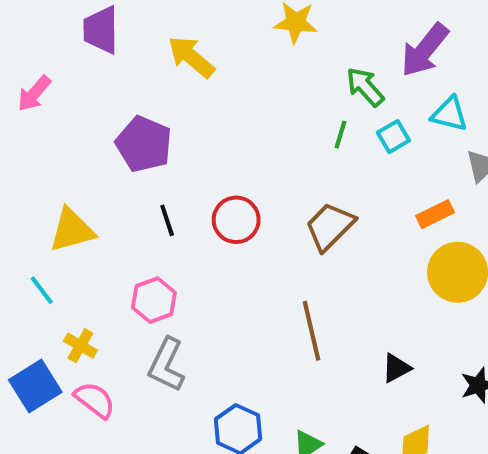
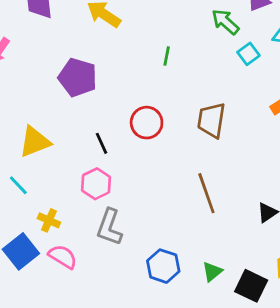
green line: (341, 135) -> (167, 56), moved
black line: (167, 220) -> (101, 143), moved
brown trapezoid: (330, 226) -> (211, 120), turned -30

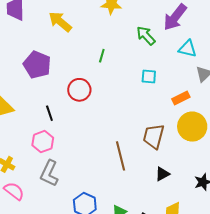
cyan square: (248, 54) -> (149, 77), moved, turned 35
brown trapezoid: (211, 120) -> (154, 136), moved
red circle: (147, 123) -> (79, 90), moved

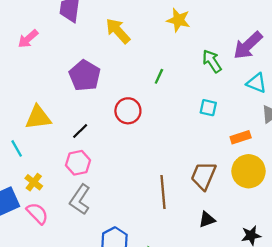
black line: (49, 113) -> (80, 131), moved, turned 56

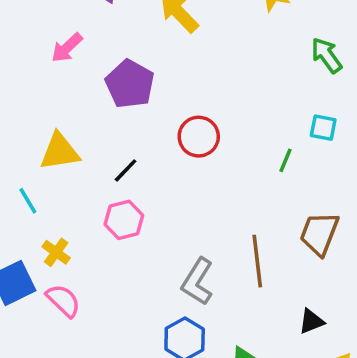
pink arrow: (28, 39) -> (67, 48), moved
green line: (159, 76) -> (286, 160), moved
gray L-shape: (80, 200) -> (197, 282), moved
black triangle: (207, 220) -> (311, 321), moved

